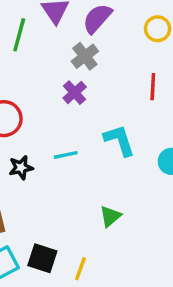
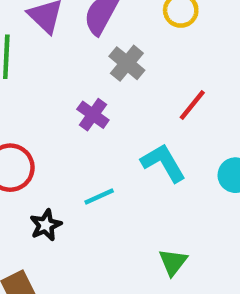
gray cross: (85, 56) -> (127, 63), moved
red line: (153, 87) -> (192, 105), moved, turned 48

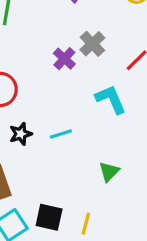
gray cross: (127, 63) -> (92, 44), moved
cyan line: (99, 197) -> (61, 134), moved

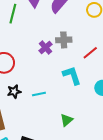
gray cross: (92, 44) -> (64, 40), turned 35

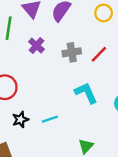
purple cross: (45, 47) -> (37, 46), moved
red line: (90, 53) -> (99, 54), moved

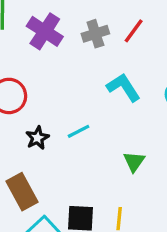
purple cross: (37, 46) -> (45, 31), size x1.5

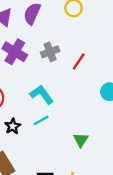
red line: (134, 31) -> (79, 61), moved
cyan L-shape: (124, 87) -> (42, 94), moved

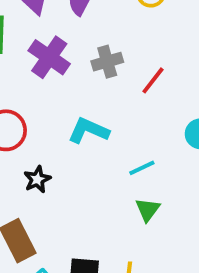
cyan L-shape: (42, 94) -> (89, 131), turned -35
cyan line: (41, 120) -> (142, 168), moved

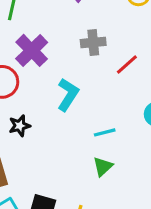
purple cross: (49, 57) -> (32, 50), moved
cyan L-shape: (89, 131) -> (68, 95), turned 88

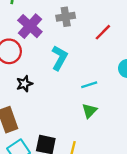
gray cross: (93, 42) -> (66, 17), moved

